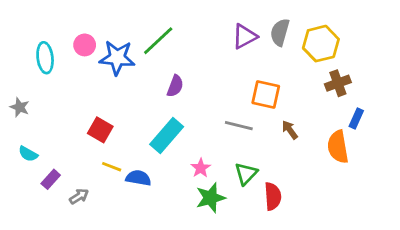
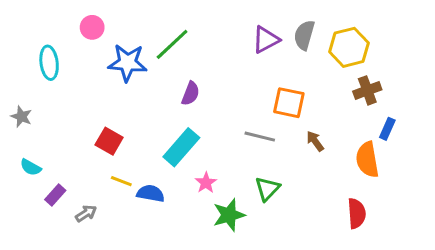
pink circle: (85, 45) -> (92, 27), moved
pink star: (201, 168) -> (206, 183), moved
red semicircle: (273, 196) -> (357, 213), moved

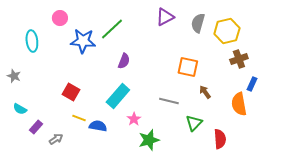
purple triangle: (266, 40) -> (165, 17), moved
gray line: (260, 137) -> (169, 101), moved
green triangle: (267, 189) -> (194, 123), moved
red semicircle: (357, 213) -> (220, 139), moved

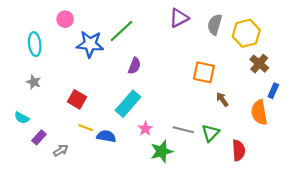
brown cross: (239, 59) -> (259, 64), turned -30
gray star: (14, 76) -> (34, 82), moved
gray line: (169, 101) -> (183, 130), moved

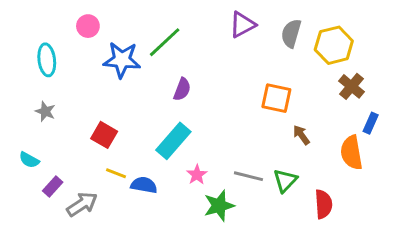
gray arrow: (61, 150) -> (82, 204), size x1.5

